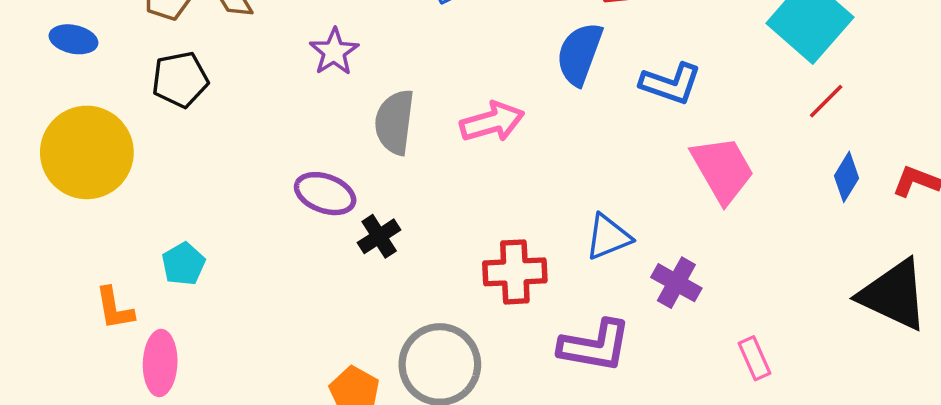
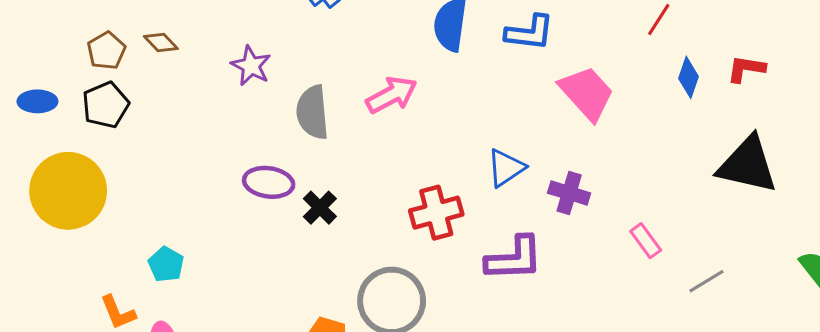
black pentagon: (180, 80) -> (106, 105), moved

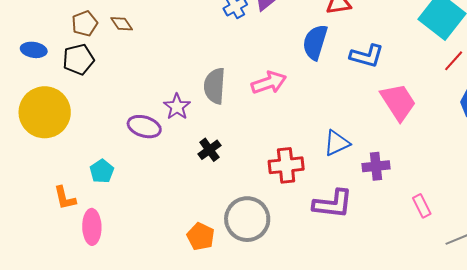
purple star: (251, 66) -> (177, 107), moved
purple ellipse: (269, 182) -> (144, 127), moved
purple cross: (569, 193) -> (376, 166), turned -32

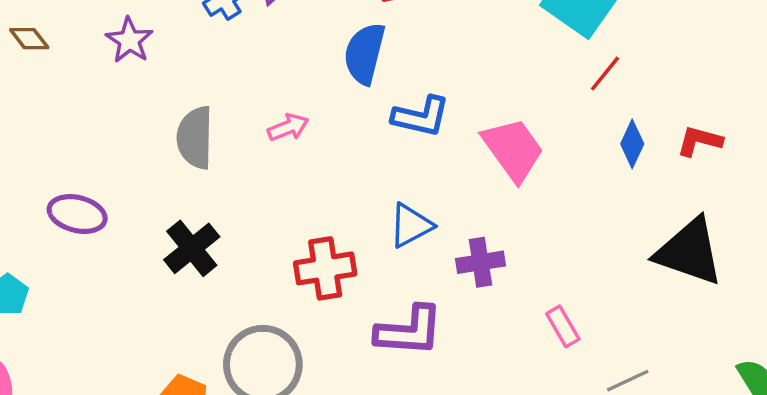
blue L-shape: (367, 56) -> (421, 116), moved
pink arrow: (269, 83) -> (288, 127), size x0.7
purple star: (177, 107) -> (129, 40), moved
black cross: (209, 150) -> (192, 248), size x1.4

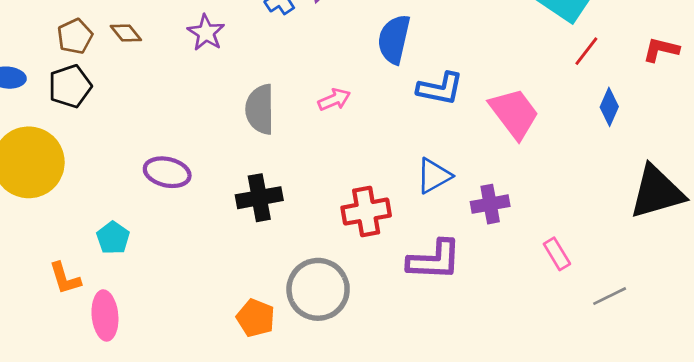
red L-shape: (699, 141) -> (661, 50), moved
black cross: (192, 248) -> (259, 198), turned 30
black triangle: (689, 252) -> (657, 192), turned -34

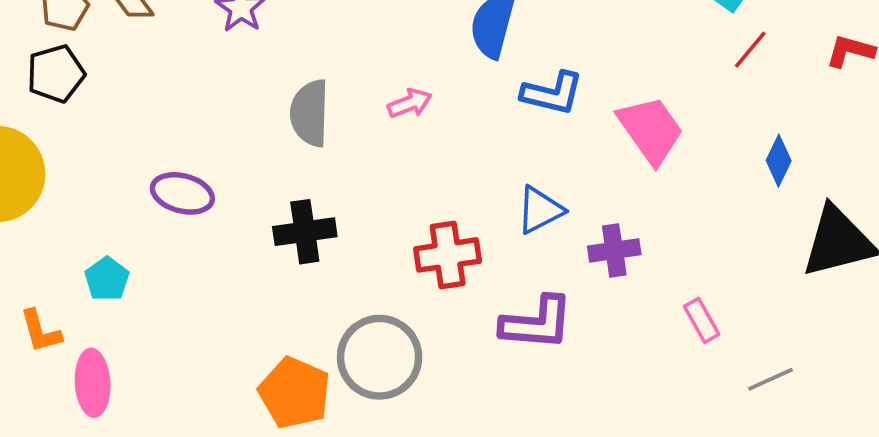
blue diamond: (609, 107) -> (779, 161), moved
orange pentagon: (256, 318) -> (295, 393), size x1.4

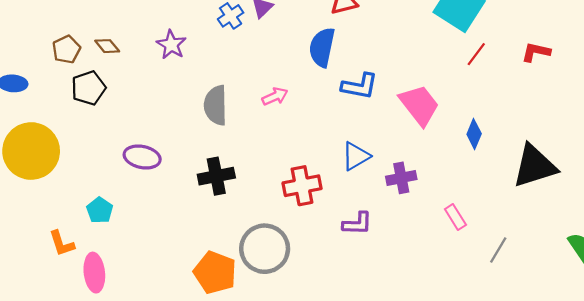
black pentagon: (56, 74) -> (88, 88), moved
blue diamond: (779, 161) -> (474, 134), moved
purple L-shape: (537, 323) -> (357, 224), size x0.7
gray line: (771, 379) -> (498, 250), turned -32

